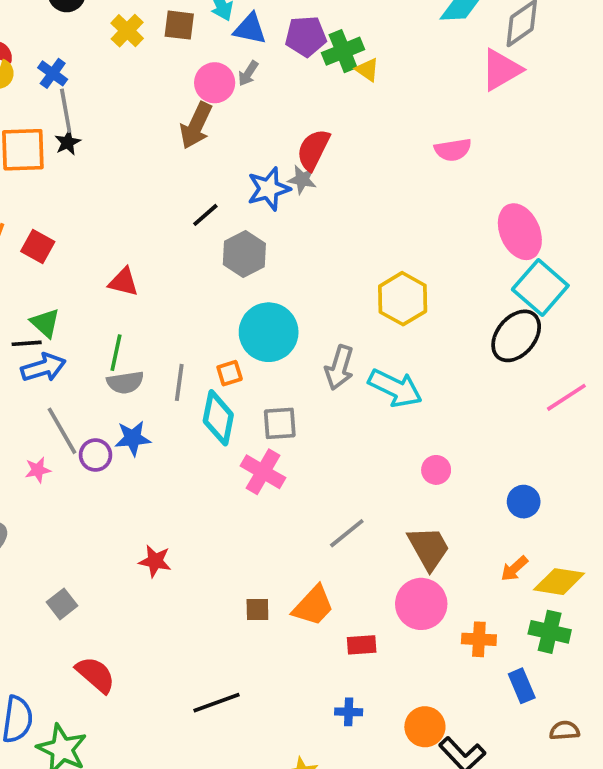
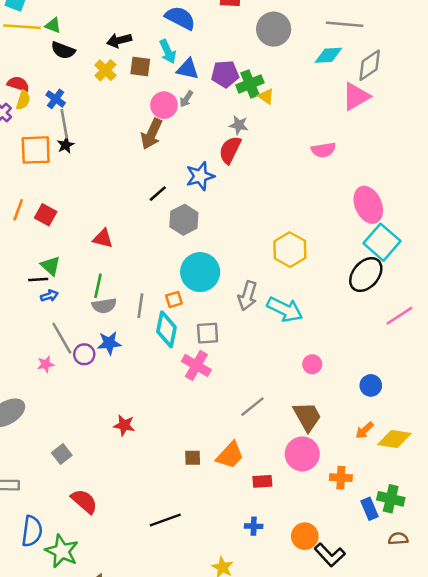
gray star: (302, 180) -> (239, 125), moved
blue arrow: (43, 368) -> (49, 296), size x0.6
green cross: (550, 632) -> (391, 499), moved

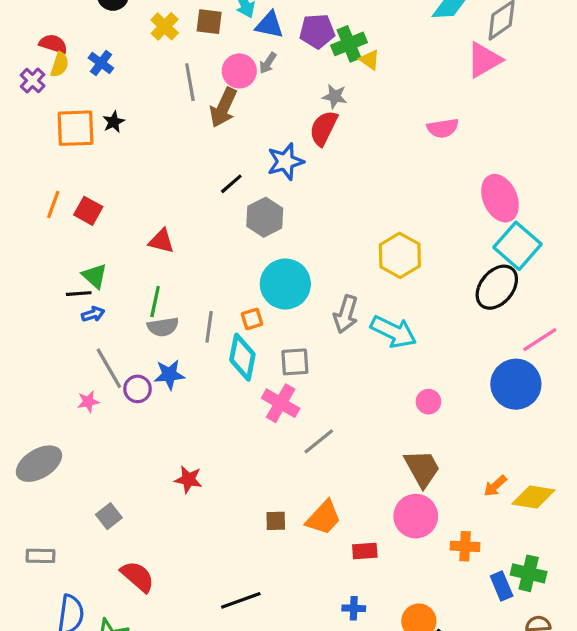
gray line: (64, 124) -> (190, 82), moved
blue circle: (371, 385) -> (516, 384), moved, size x1.8
gray line: (252, 407) -> (319, 441), moved

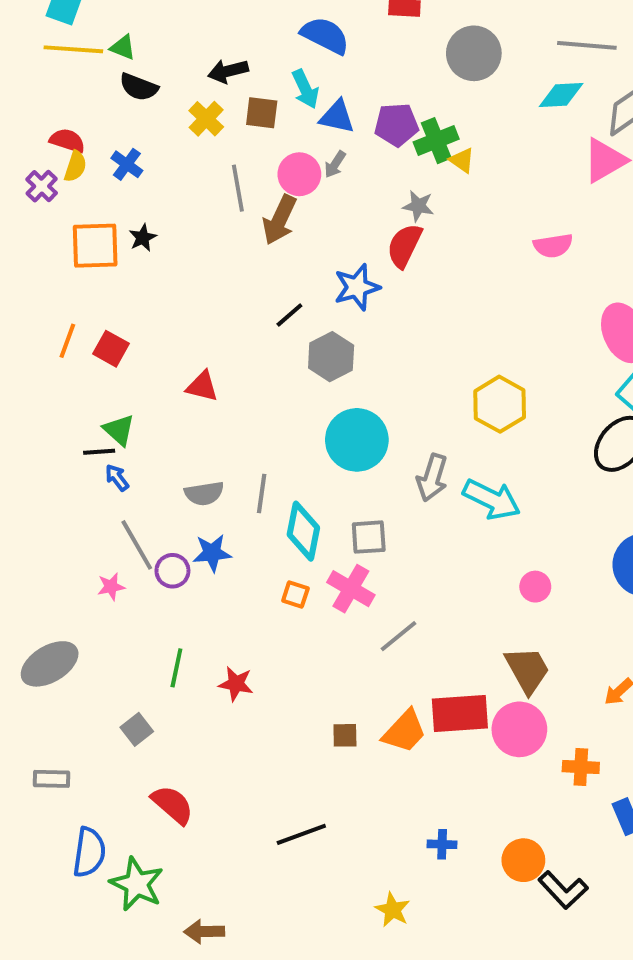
green line: (155, 301) -> (176, 668), moved
blue arrow: (93, 314) -> (117, 478), turned -110
orange square: (252, 319) -> (295, 595), moved, turned 35
red rectangle: (365, 551) -> (460, 713), moved, size x1.8

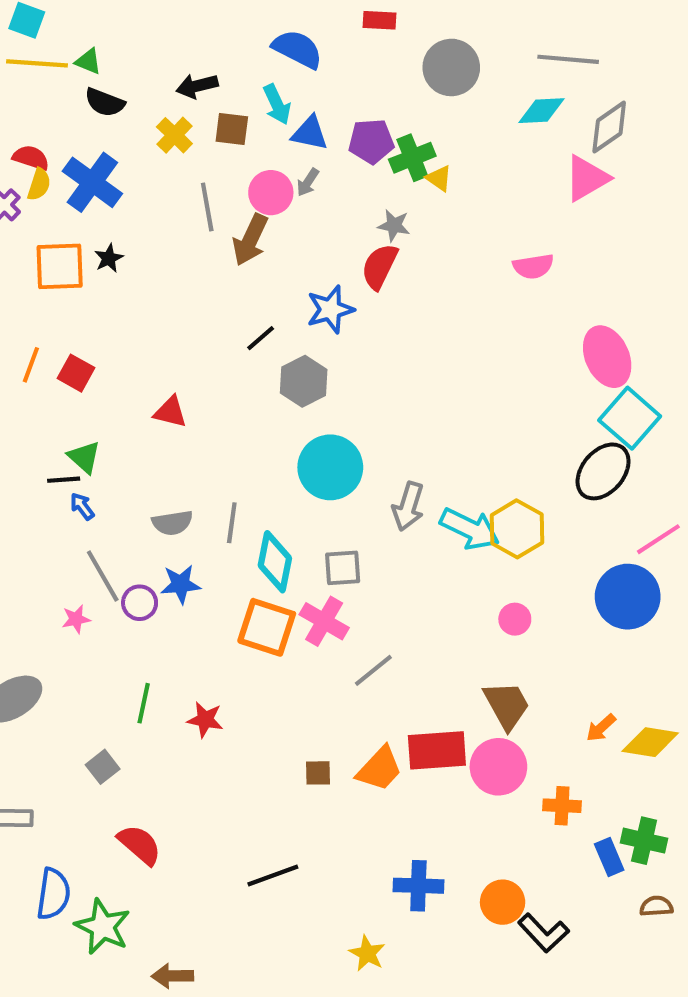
blue cross: (127, 164) -> (92, 182), size x1.8
yellow hexagon: (500, 404) -> (517, 529), moved
orange square: (295, 595) -> (267, 627), size x2.0
blue cross: (442, 844) -> (418, 886), size x1.6

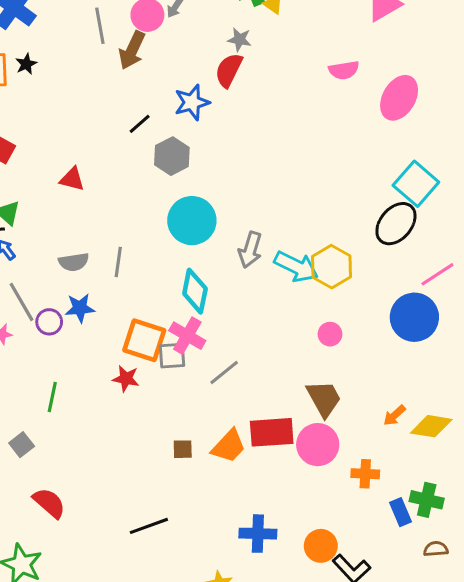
pink ellipse: (607, 357) -> (399, 98), moved, turned 54
cyan diamond: (275, 562) -> (195, 291), moved
gray square: (343, 568) -> (172, 356), moved
red star: (205, 720) -> (126, 379), moved

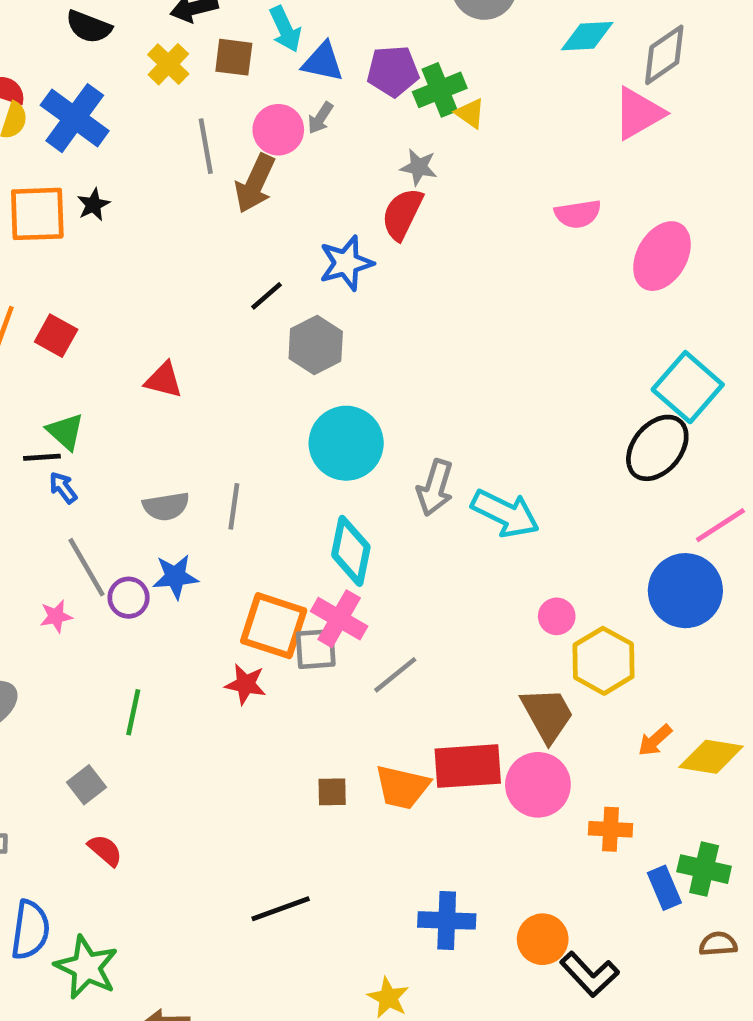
yellow hexagon: (332, 267) -> (603, 661), moved
orange trapezoid: (229, 446) -> (402, 787), turned 60
red semicircle: (49, 503) -> (105, 850), moved, size x0.7

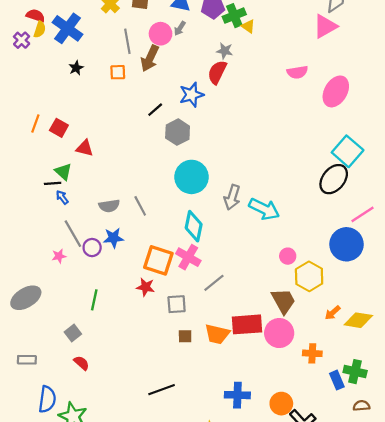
orange square: (37, 214) -> (118, 72), moved, size x0.6
red triangle: (164, 380) -> (85, 148), moved
gray line: (234, 506) -> (140, 206), turned -36
gray square: (316, 649) -> (177, 304), moved

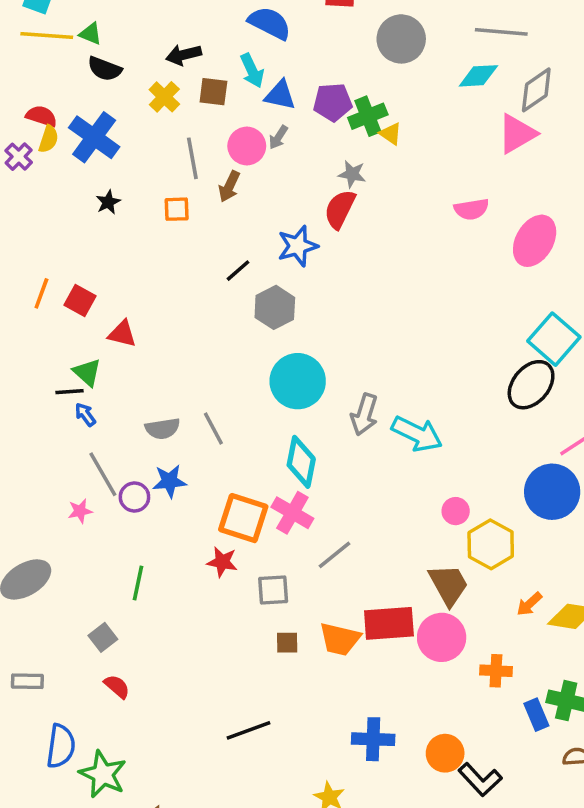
brown arrow: (150, 58) -> (229, 186), size x0.7

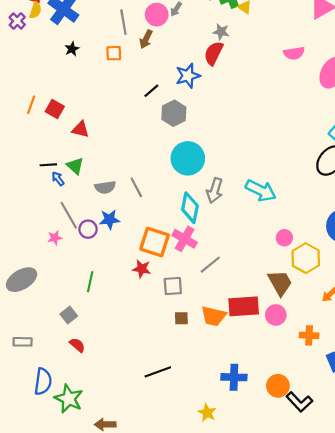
green triangle: (87, 372) -> (75, 166), moved
gray arrow: (364, 415) -> (215, 191), moved
pink circle: (442, 637) -> (276, 315), size x0.7

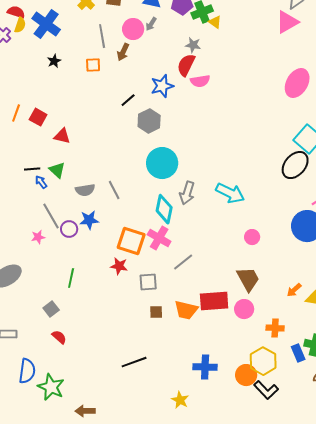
pink semicircle: (294, 53) -> (200, 81), moved
yellow hexagon: (306, 258) -> (263, 361), moved

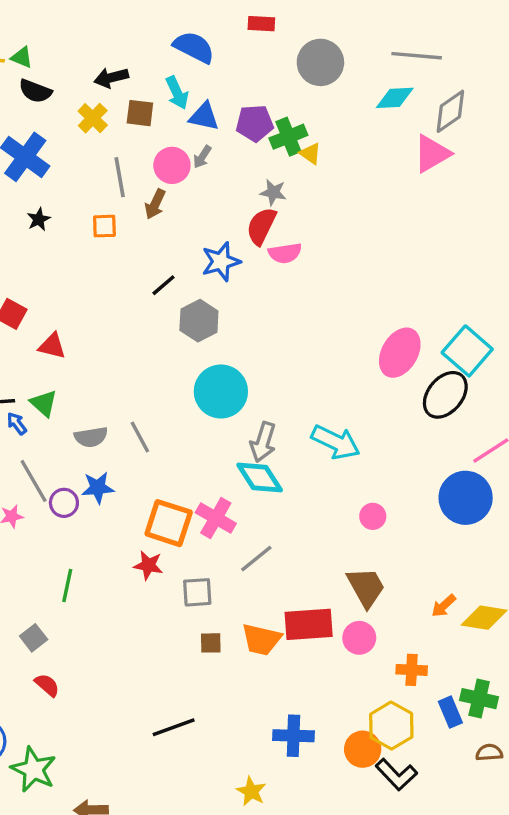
pink ellipse: (297, 83) -> (400, 353), moved
cyan diamond: (164, 209) -> (260, 478), moved, turned -44

